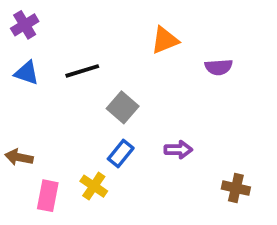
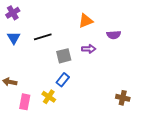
blue triangle: (27, 73) -> (14, 38), turned 40
gray square: (123, 107) -> (64, 56), turned 35
purple arrow: (178, 150) -> (89, 49), moved

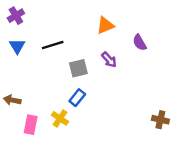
purple semicircle: (114, 35) -> (140, 43), turned 64
purple arrow: (89, 49) -> (109, 60), turned 48
brown cross: (123, 98) -> (160, 120), moved

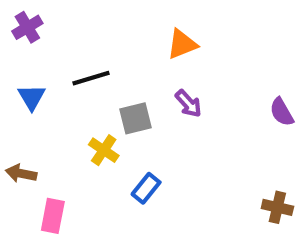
purple semicircle: (140, 43) -> (282, 112), moved
blue triangle: (17, 46) -> (32, 97), moved
blue rectangle: (77, 98) -> (146, 188), moved
yellow cross: (60, 118) -> (104, 150), moved

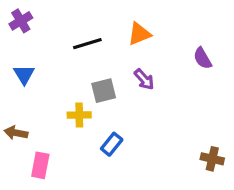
black line: (91, 78) -> (87, 44), moved
purple semicircle: (282, 112) -> (203, 58), moved
yellow cross: (104, 150) -> (79, 115), turned -35

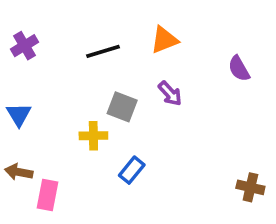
purple cross: (21, 21) -> (24, 46), moved
blue triangle: (24, 74) -> (19, 115), moved
gray square: (104, 91) -> (122, 107), turned 35
brown arrow: (16, 133) -> (19, 172), moved

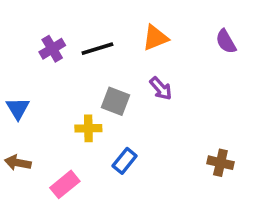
purple cross: (24, 46) -> (52, 49), moved
purple semicircle: (239, 69) -> (226, 41), moved
brown cross: (250, 187) -> (220, 163), moved
pink rectangle: (47, 195) -> (65, 184), moved, turned 40

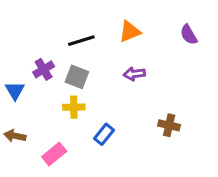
purple cross: (52, 49) -> (44, 69), moved
purple arrow: (161, 89) -> (134, 74), turned 125
gray square: (116, 101) -> (77, 77), moved
brown cross: (220, 163) -> (169, 125), moved

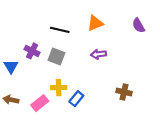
black line: (81, 41) -> (60, 30), turned 30
purple cross: (44, 69) -> (32, 51), turned -32
yellow cross: (74, 107) -> (59, 88), moved
pink rectangle: (54, 154) -> (40, 103), moved

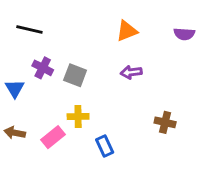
purple semicircle: (138, 25) -> (184, 34), turned -56
black line: (60, 30) -> (29, 29), moved
blue rectangle: (76, 99) -> (105, 146), moved, turned -64

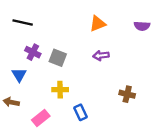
blue triangle: (15, 88) -> (19, 75), moved
pink rectangle: (53, 137) -> (41, 118), moved

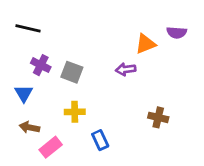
orange triangle: (98, 24) -> (145, 44), moved
brown arrow: (11, 102) -> (29, 127), moved

